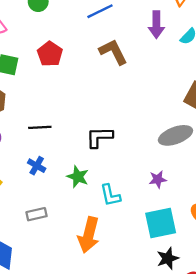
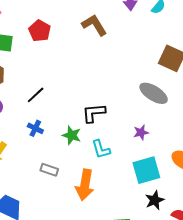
black line: (40, 127) -> (36, 95), turned -36
gray ellipse: (175, 135) -> (154, 93), turned 56
black L-shape: (99, 137) -> (94, 113), moved
gray rectangle: (36, 214) -> (49, 170), moved, turned 36

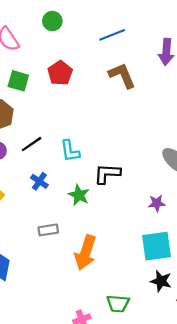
black line: (36, 95) -> (32, 144), moved
cyan L-shape: (101, 149) -> (70, 151), moved
gray rectangle: (49, 170) -> (48, 230), turned -36
black star: (155, 200) -> (161, 281), turned 30

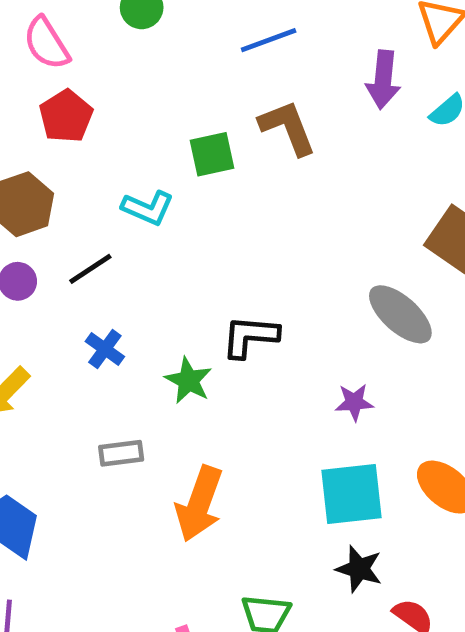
red pentagon: (60, 73) -> (66, 116), moved
green square: (18, 81) -> (212, 154), moved, turned -30
cyan L-shape: (70, 151) -> (148, 208), moved, turned -60

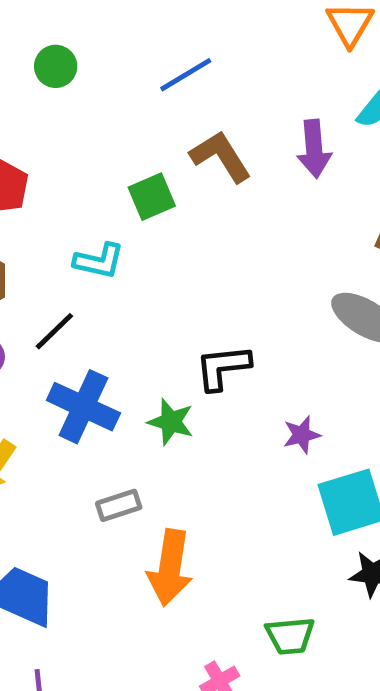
purple arrow: (383, 80) -> (314, 149), moved
blue cross: (105, 349) -> (83, 407), size x1.8
purple star: (354, 402) -> (302, 435), moved
orange arrow: (199, 504) -> (170, 568), moved

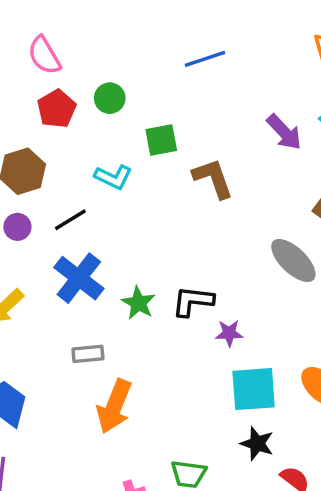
green circle: (56, 66) -> (110, 98), moved
purple arrow: (314, 149) -> (284, 132), turned -51
brown L-shape: (221, 156) -> (213, 178), moved
black L-shape: (223, 367) -> (193, 301), moved

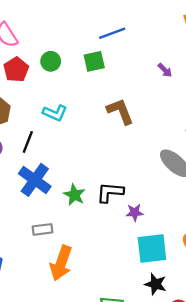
purple arrow: (284, 132) -> (165, 70), moved, size x0.6
green square: (161, 140) -> (94, 61), moved
black line: (70, 220) -> (28, 142), turned -35

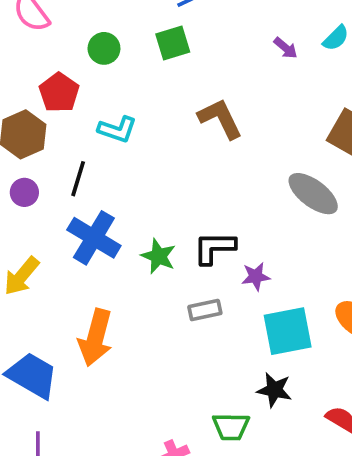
red pentagon: (16, 69) -> (59, 93), moved
gray rectangle: (43, 229) -> (205, 310), moved
orange arrow: (61, 263) -> (96, 338), moved
black star: (156, 284) -> (274, 390), moved

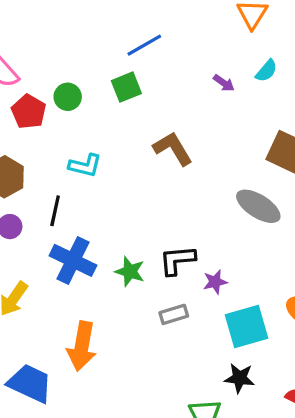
red pentagon: (59, 93) -> (29, 112), moved

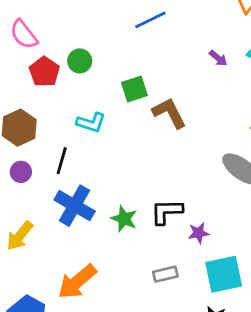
green square: (126, 87) -> (134, 89), moved
gray rectangle: (174, 314) -> (165, 274), moved
orange arrow: (82, 346) -> (77, 282), turned 36

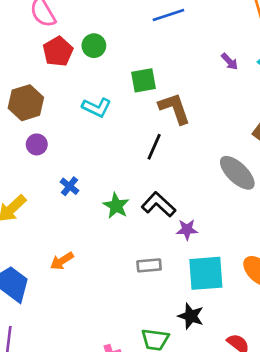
black line: (62, 161) -> (154, 147), moved
purple circle: (21, 172) -> (37, 144), moved
blue cross: (75, 206) -> (70, 186), size x0.5
black L-shape: (167, 212) -> (159, 204), turned 36
orange arrow: (77, 282) -> (62, 261), size x0.6

